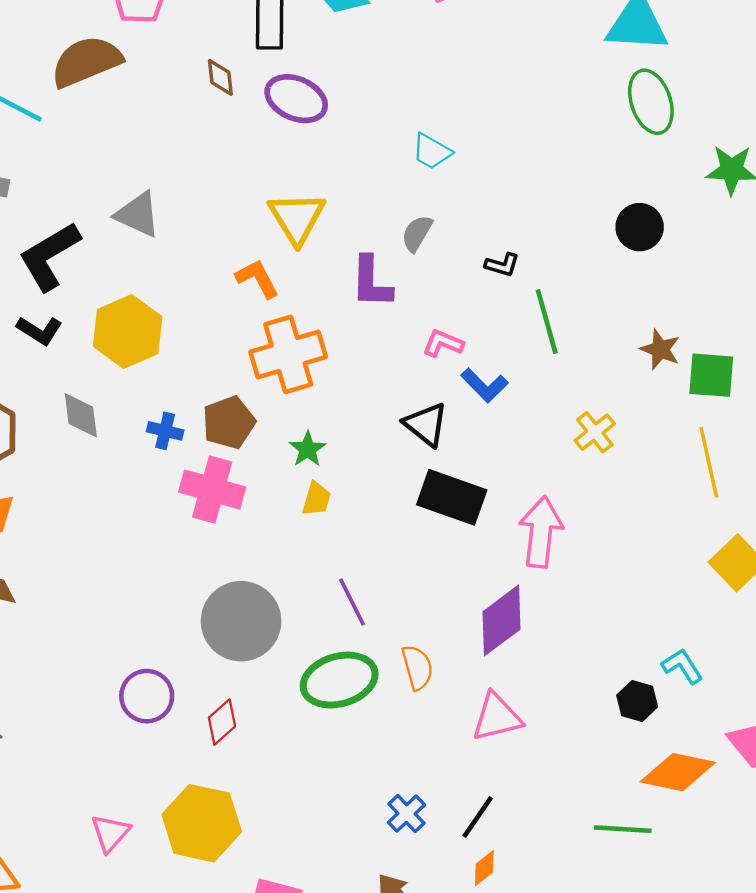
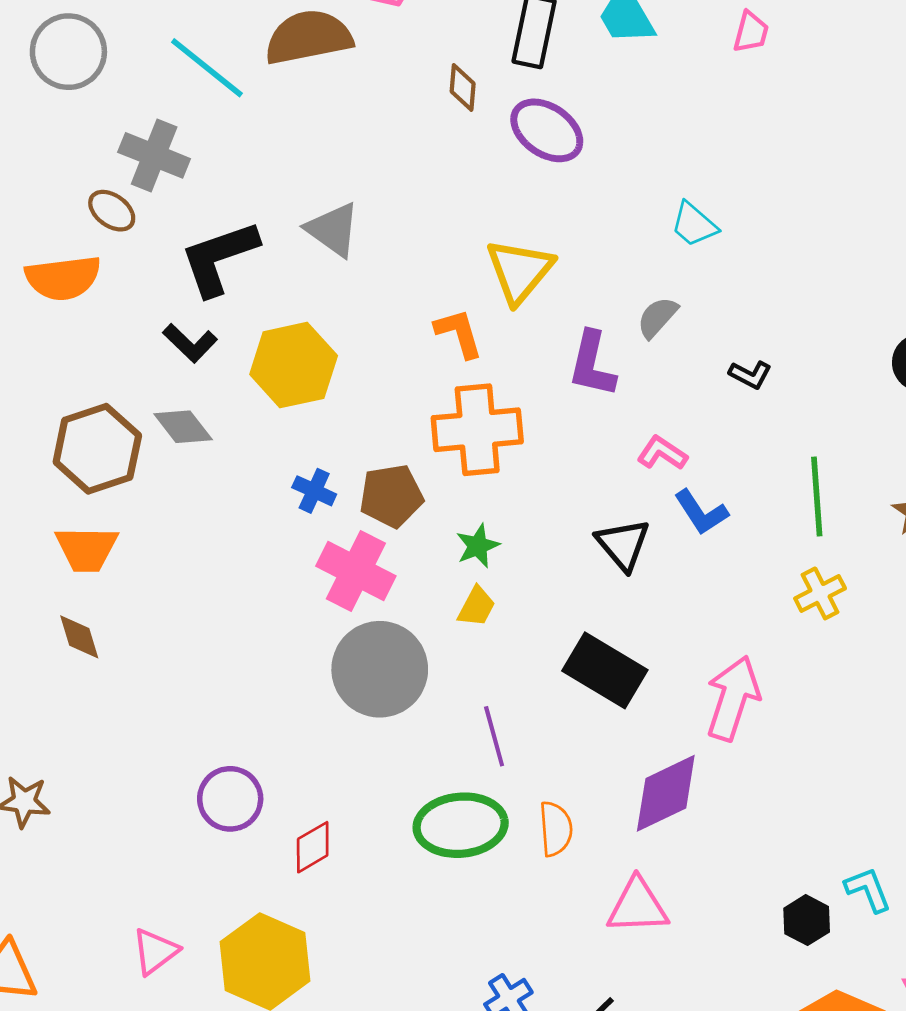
green line: (547, 322) -> (817, 497), moved
gray diamond: (81, 415) -> (183, 427), moved, turned -42
black rectangle: (452, 497) -> (605, 670), moved
gray circle: (241, 621) -> (380, 669), moved

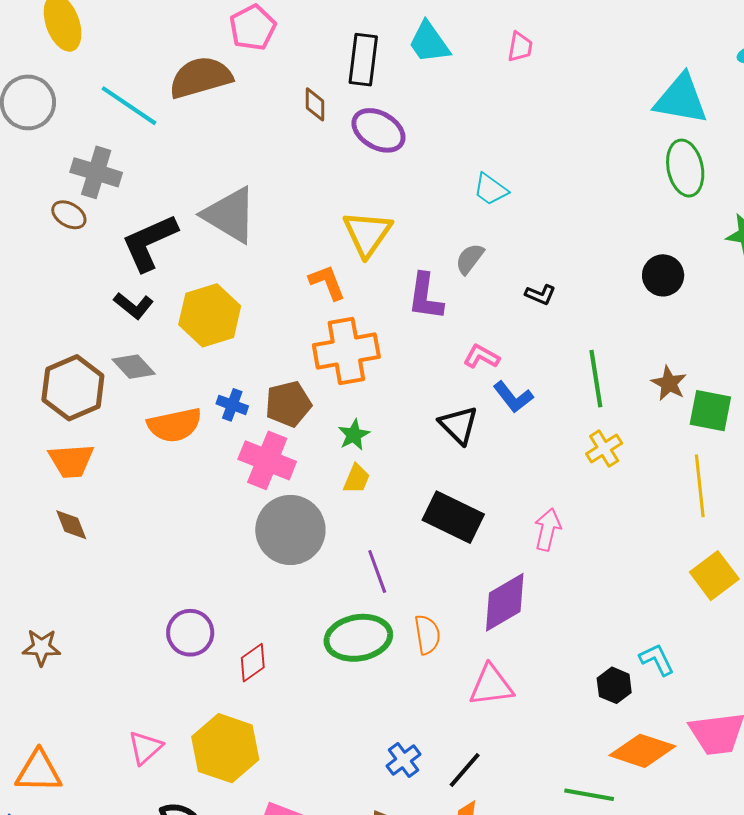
gray triangle: (333, 229) -> (230, 215), size x1.4
orange semicircle: (63, 278) -> (175, 425), moved
pink arrow: (733, 698) -> (547, 529), size x0.7

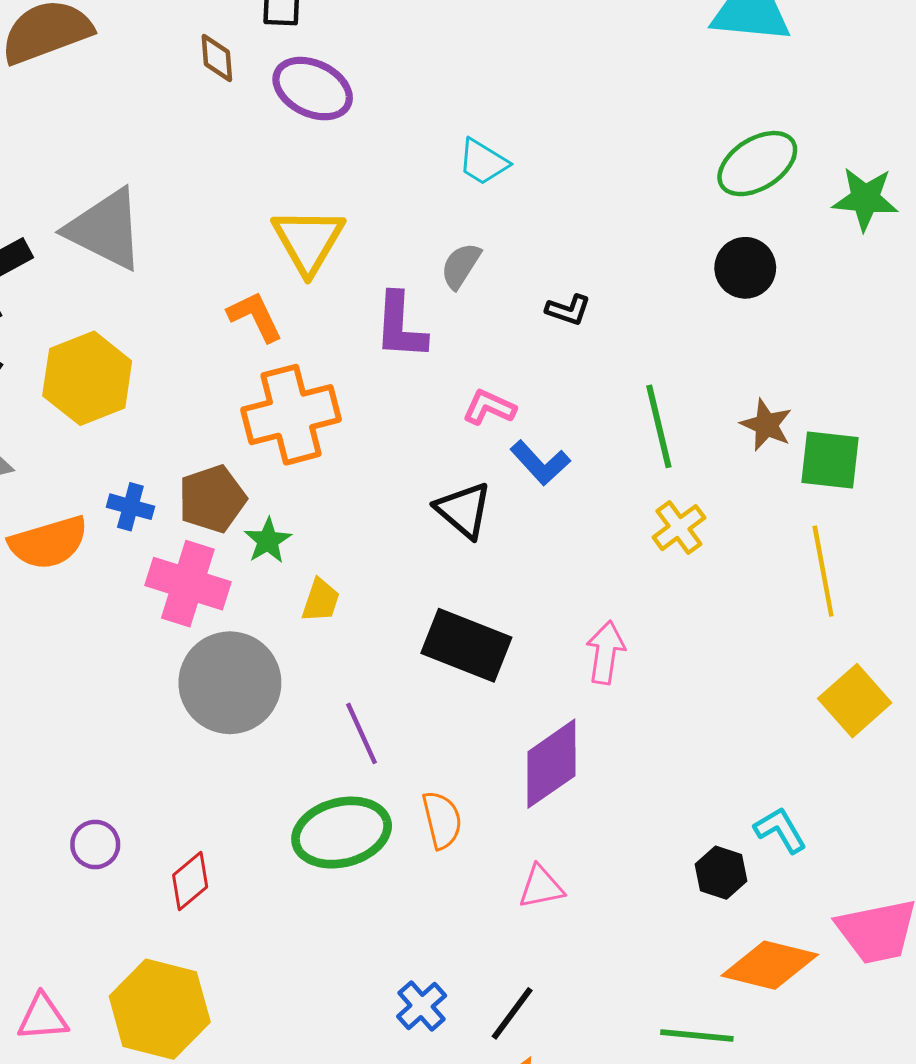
green ellipse: (685, 168) -> (757, 164), moved, turned 74
green star: (354, 435) -> (268, 541), moved
purple circle: (190, 633) -> (95, 844), size x0.7
pink triangle: (491, 685) -> (541, 887), size x0.7
pink triangle: (145, 748) -> (43, 1017), turned 42

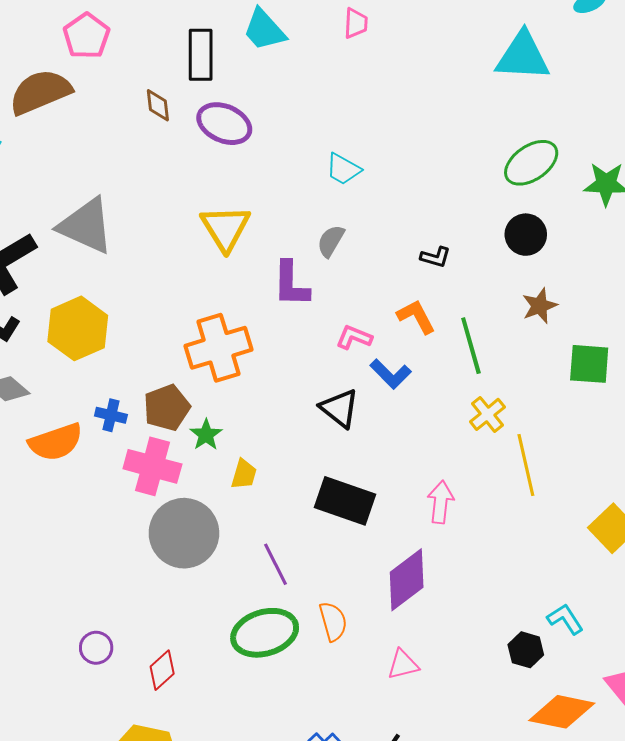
black L-shape: (568, 310) -> (435, 257), moved
orange L-shape: (255, 316) -> (416, 317), moved
brown star: (766, 425) -> (540, 306), moved, turned 30
yellow line: (823, 571) -> (526, 465), moved

